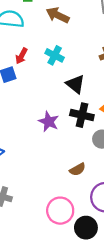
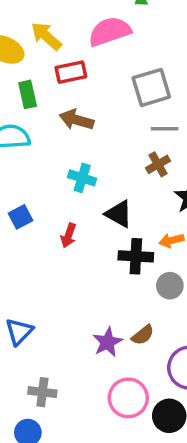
red arrow: (21, 56) -> (68, 235), moved
purple star: (49, 122) -> (107, 342), moved, turned 30

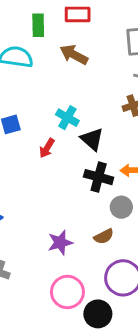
cyan cross: (82, 178) -> (67, 118), moved
brown semicircle: (143, 335) -> (104, 236), moved

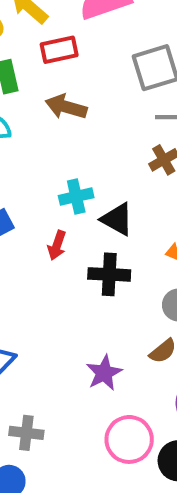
cyan cross: (67, 118) -> (76, 197), turned -30
black cross: (99, 177) -> (109, 274), moved

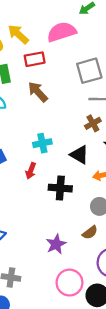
brown arrow: (66, 107) -> (38, 92), turned 30
black triangle: (117, 219) -> (79, 155), moved

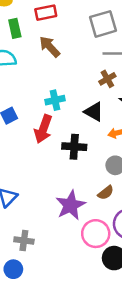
red arrow: (31, 171) -> (43, 129), size x1.6
purple star: (56, 244) -> (71, 205), size x1.4
pink circle: (70, 283) -> (96, 234), moved

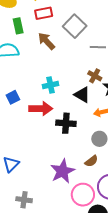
gray square: (103, 24) -> (75, 26), moved, turned -30
brown cross: (107, 79) -> (95, 76), moved, turned -32
red arrow: (43, 129) -> (41, 109), turned -110

